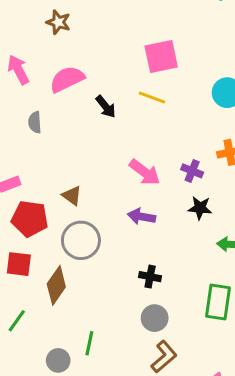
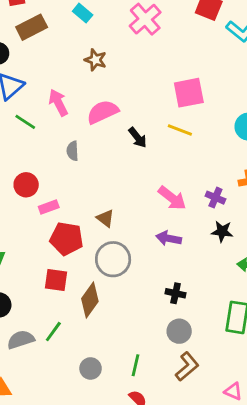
green line: (89, 343) -> (135, 365), moved

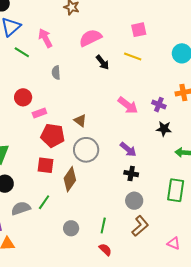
pink square: (189, 93) -> (139, 30), size x0.7
pink semicircle: (103, 112) -> (90, 38), moved
purple arrow: (169, 238) -> (128, 149), moved, turned -150

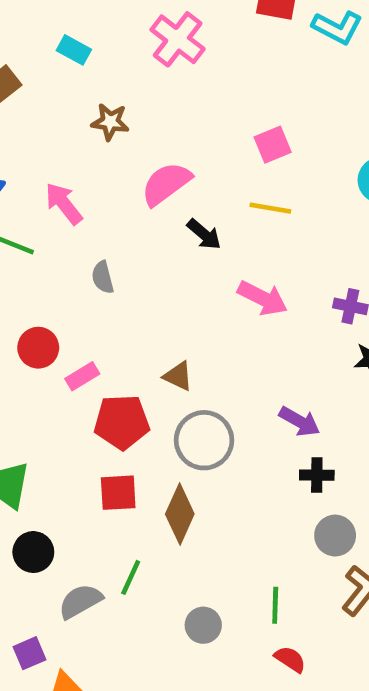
pink arrow: (128, 105) -> (263, 298), moved

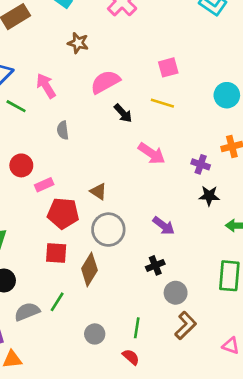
black cross: (317, 475) -> (155, 265), moved, turned -30
red semicircle: (290, 659) -> (131, 357), moved

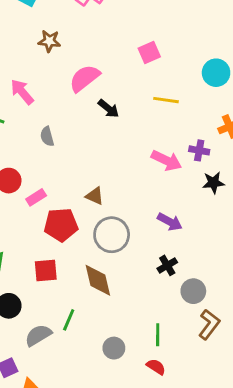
yellow line: (162, 103) -> (166, 100), moved
pink arrow: (152, 153) -> (166, 160), moved
red square: (56, 253) -> (46, 271), moved
brown diamond: (89, 269) -> (98, 280), turned -36

